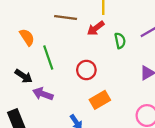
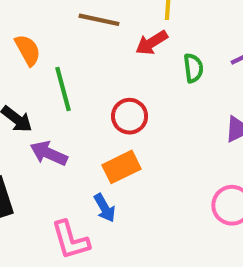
orange rectangle: (100, 100) -> (121, 167), moved

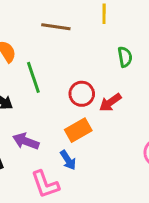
red arrow: (152, 43) -> (110, 102), moved
purple arrow: (49, 153) -> (26, 141), moved

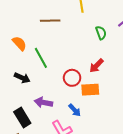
red circle: (82, 94) -> (72, 78), moved
orange rectangle: (78, 130) -> (90, 90), moved, turned 36

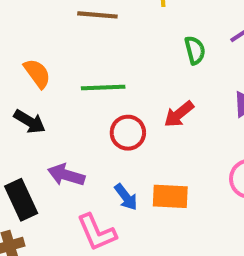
orange semicircle: (19, 43) -> (37, 73), moved
green line: (41, 58) -> (103, 88), moved, turned -70
orange rectangle: (90, 90) -> (170, 196), moved

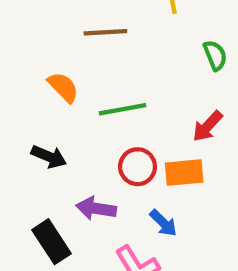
orange semicircle: (37, 73) -> (63, 87), moved
red circle: (128, 133) -> (138, 167), moved
orange rectangle: (170, 196) -> (184, 173), moved

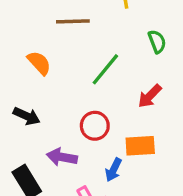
green line: (123, 109) -> (105, 69), moved, turned -42
orange rectangle: (184, 173) -> (140, 146), moved
blue arrow: (163, 223) -> (113, 170), turned 70

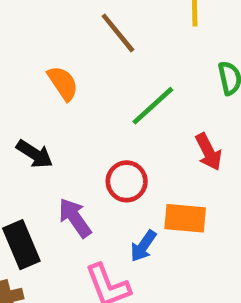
brown line: (73, 21) -> (118, 33), turned 44
red arrow: (150, 96) -> (208, 152), turned -80
purple arrow: (62, 157) -> (75, 218), turned 36

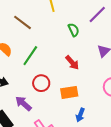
green line: (153, 106) -> (30, 56), moved
blue arrow: (143, 246) -> (80, 115), moved

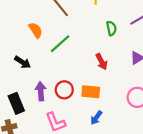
red circle: (41, 83) -> (64, 90), moved
purple arrow: (23, 104) -> (41, 91), turned 30

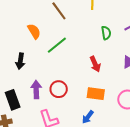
black arrow: (23, 62) -> (20, 61), turned 63
orange rectangle: (91, 92) -> (96, 94), moved

